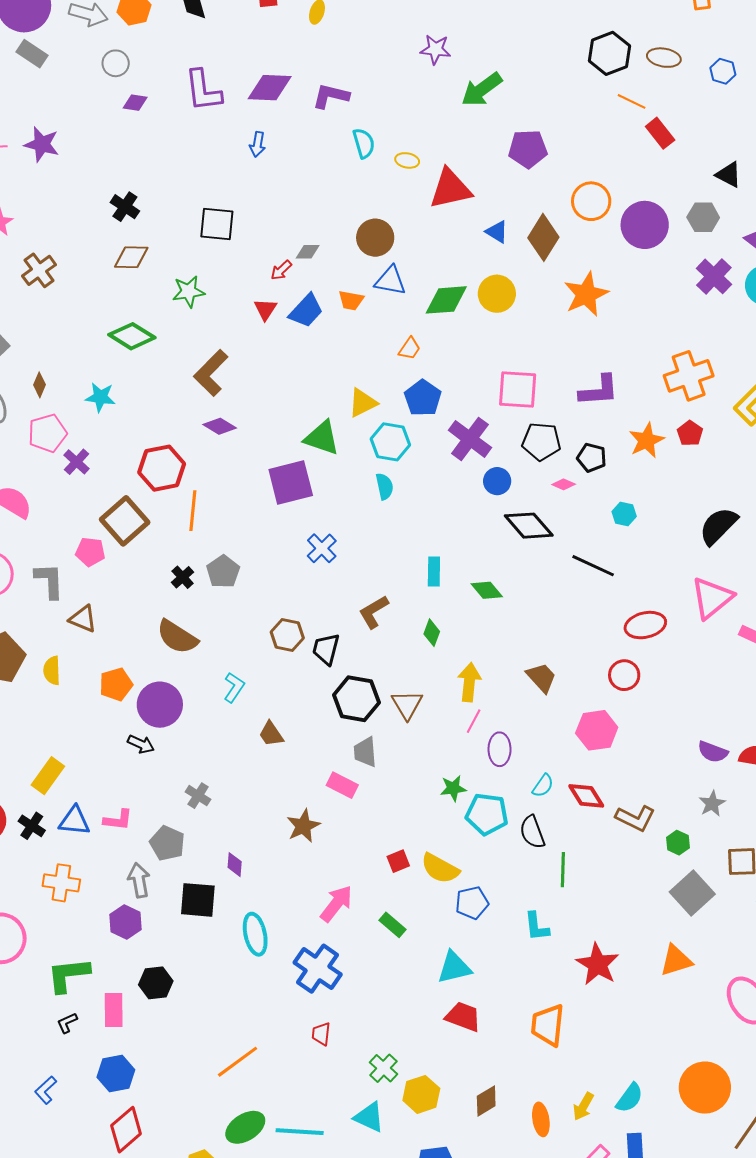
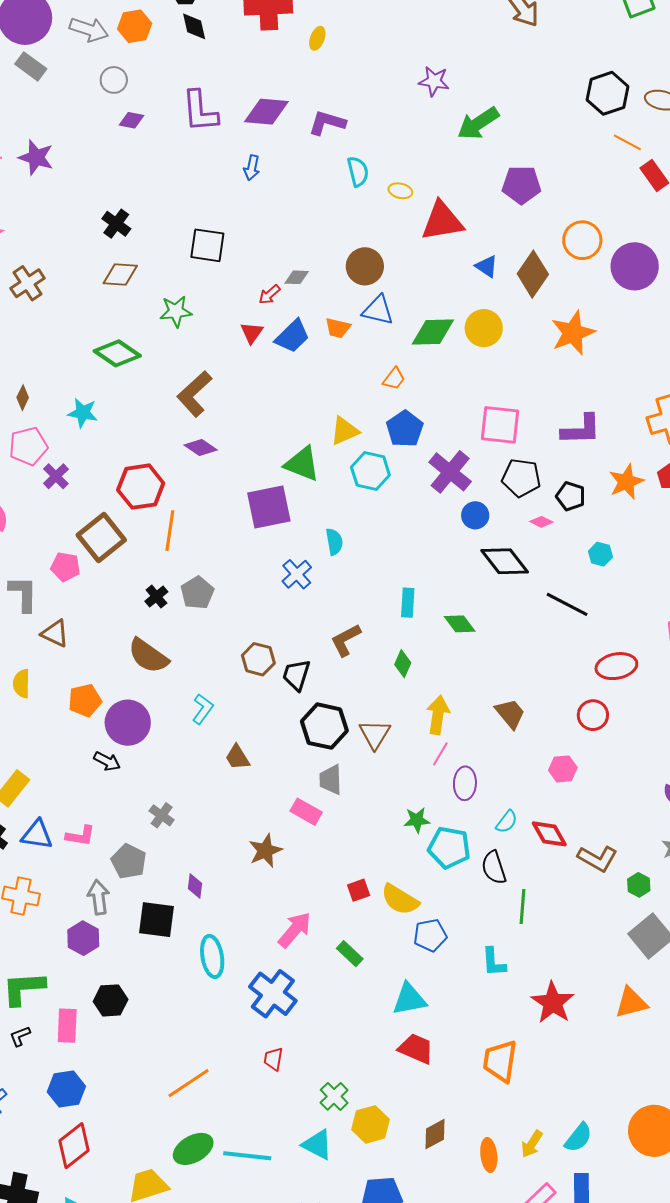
cyan semicircle: (385, 486) -> (334, 542), moved
pink hexagon: (597, 730) -> (563, 769), size x0.7

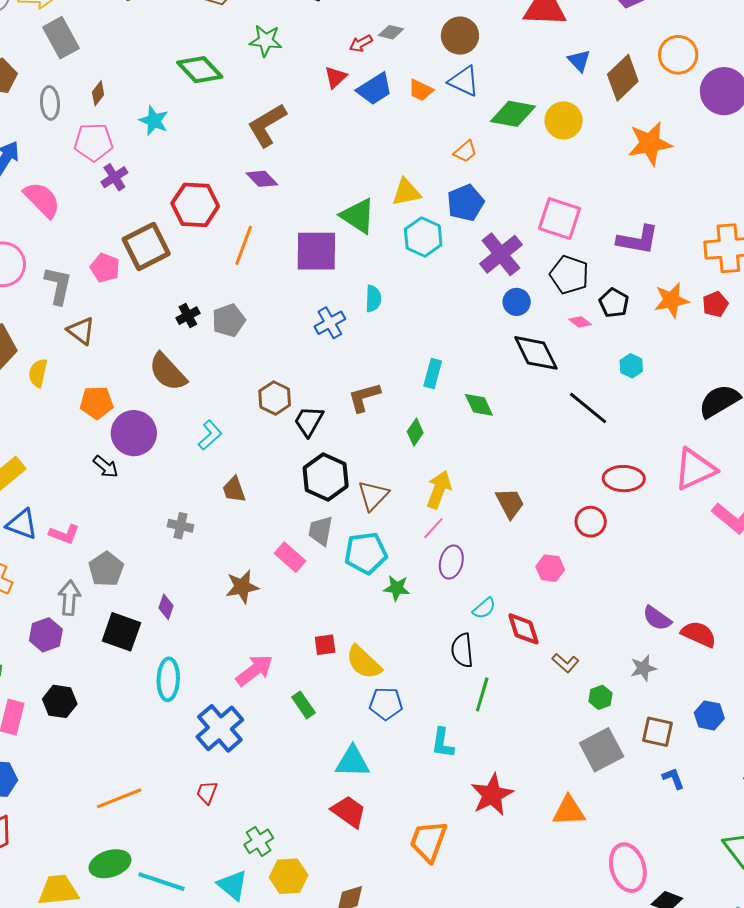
orange line: (170, 531) -> (244, 245), moved
gray cross: (162, 815) -> (180, 526), moved, turned -35
cyan pentagon: (449, 848) -> (366, 553), moved, turned -30
brown L-shape: (597, 859) -> (565, 663), size x0.7

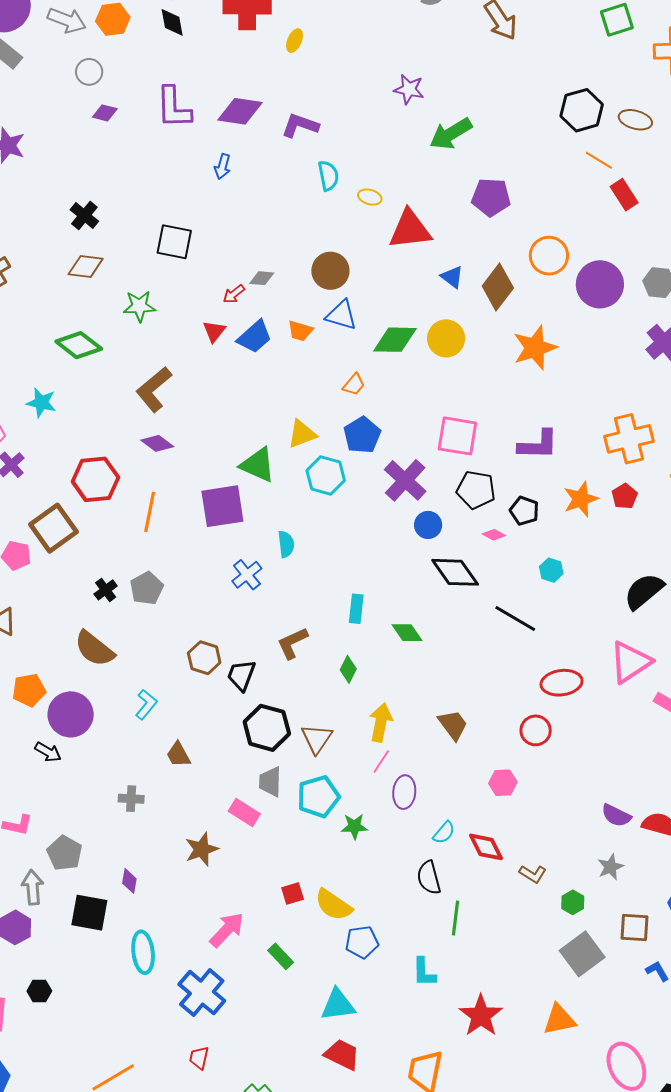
black hexagon: (60, 701) -> (39, 991), size x0.7

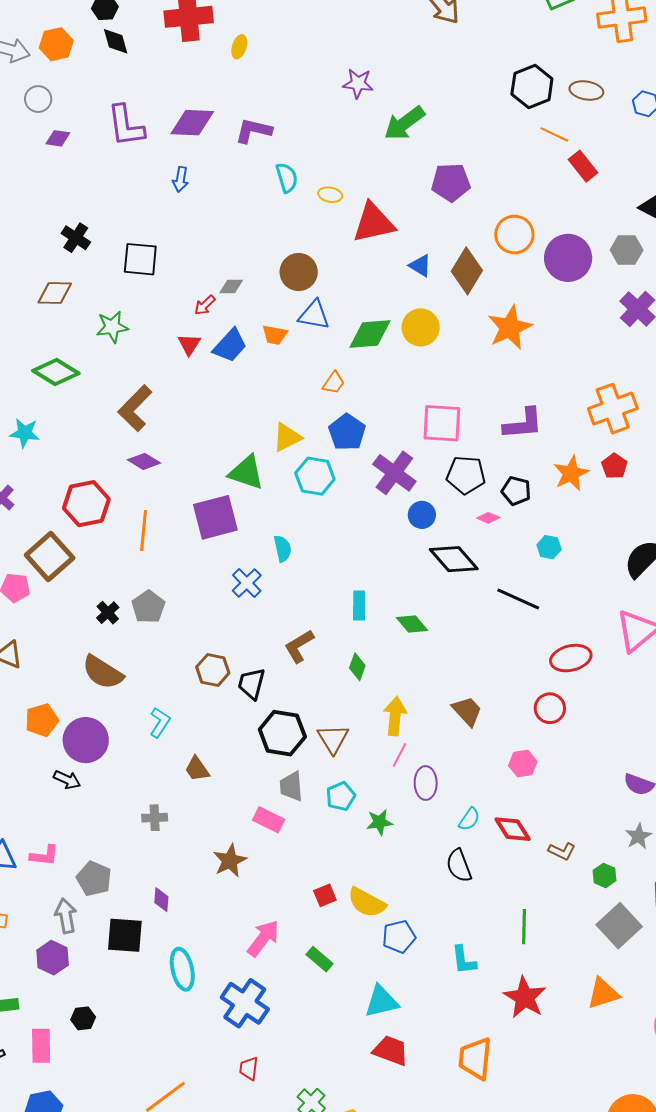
black cross: (84, 216) -> (76, 238), moved
cyan pentagon: (318, 797) -> (341, 796), size x0.7
green line: (455, 918) -> (524, 927), moved

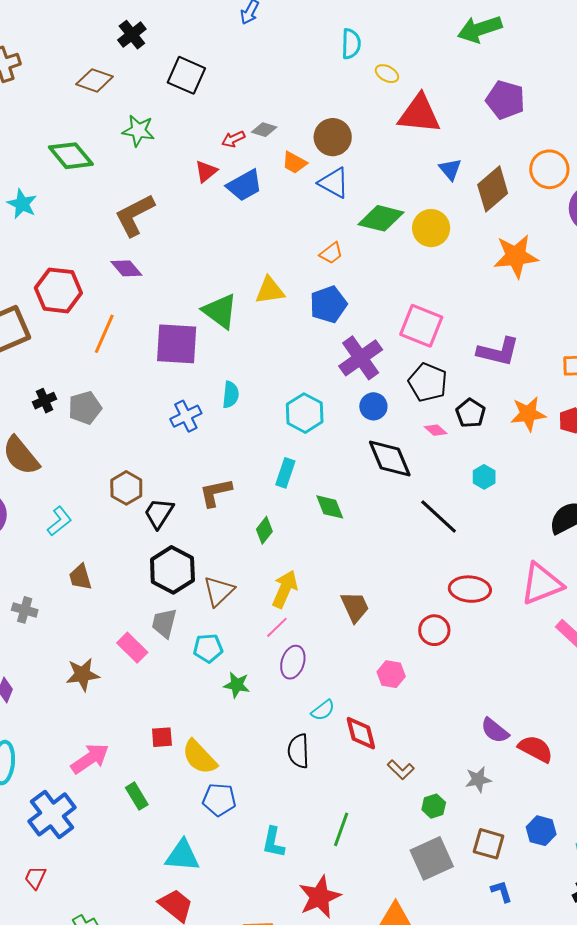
orange trapezoid: (275, 335) -> (294, 163), moved
cyan hexagon: (315, 476) -> (305, 413), moved

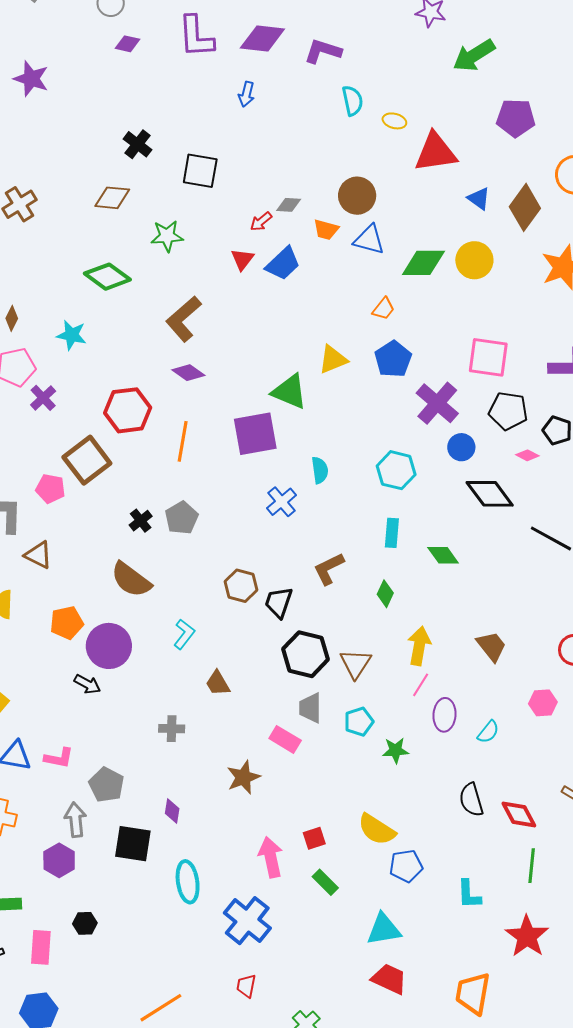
cyan semicircle: (323, 710) -> (488, 732), moved
red diamond: (361, 733) -> (519, 815), moved
red square: (162, 737) -> (314, 838), moved
pink arrow: (90, 759) -> (271, 857), turned -54

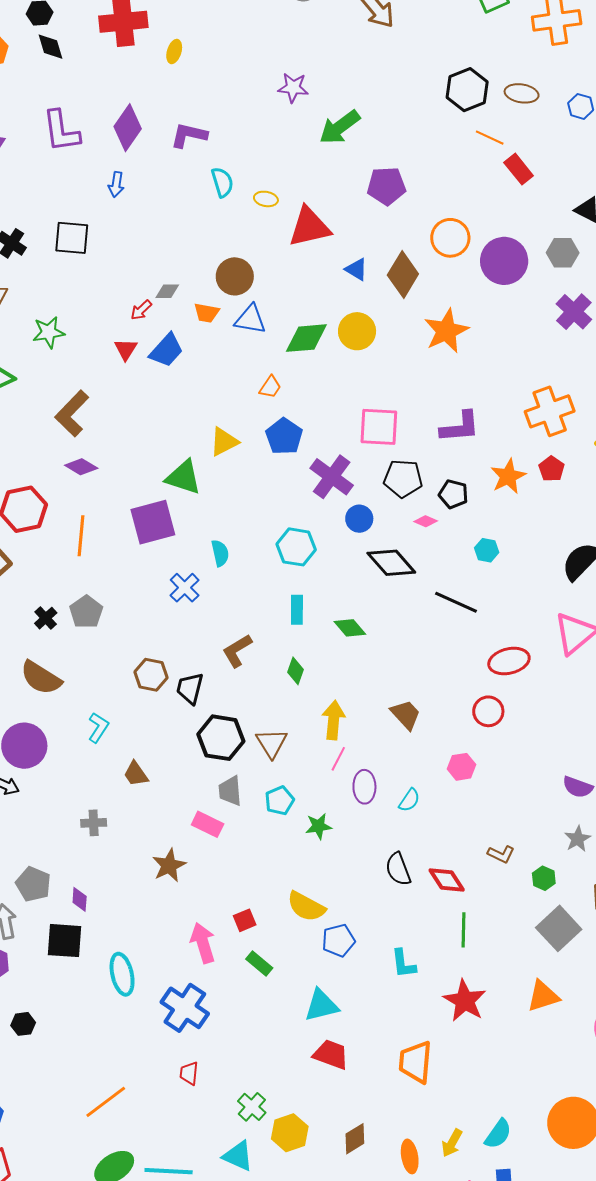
purple diamond: (262, 39) -> (128, 128), turned -57
black square: (200, 171) -> (72, 238), moved
purple diamond: (172, 811) -> (80, 899), moved

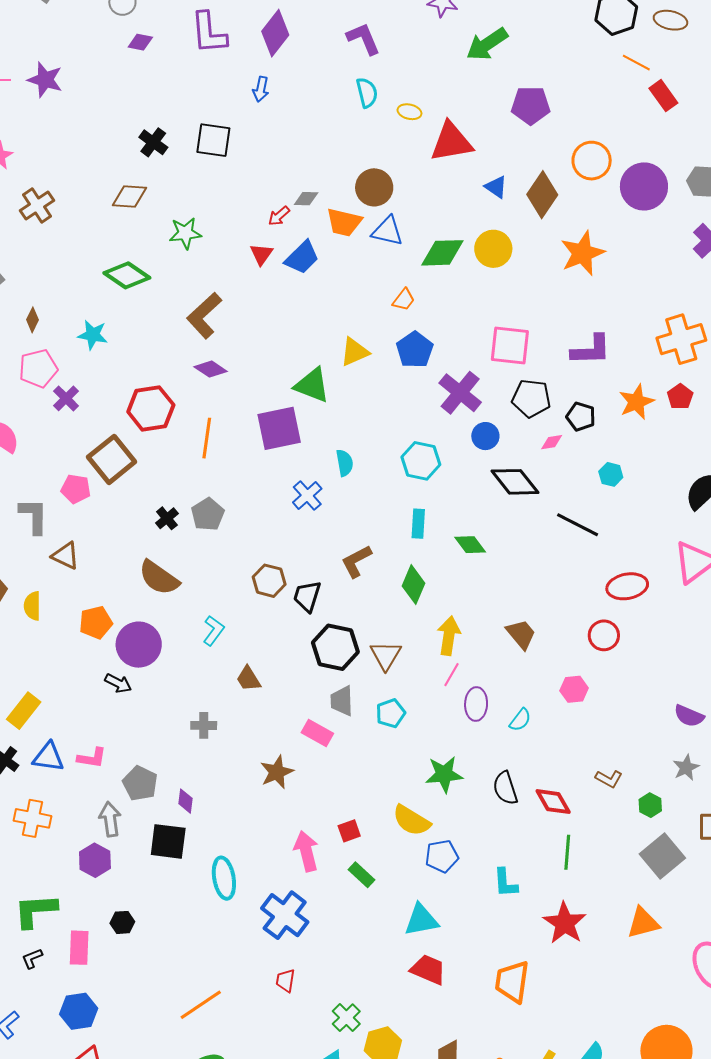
purple L-shape: (189, 135) -> (364, 39), moved, turned 51
orange trapezoid: (207, 313) -> (344, 222), size x1.4
pink diamond: (426, 521) -> (552, 442), turned -35
green diamond: (295, 671) -> (413, 585), size x1.4
green star: (319, 826) -> (444, 774), moved, size x1.4

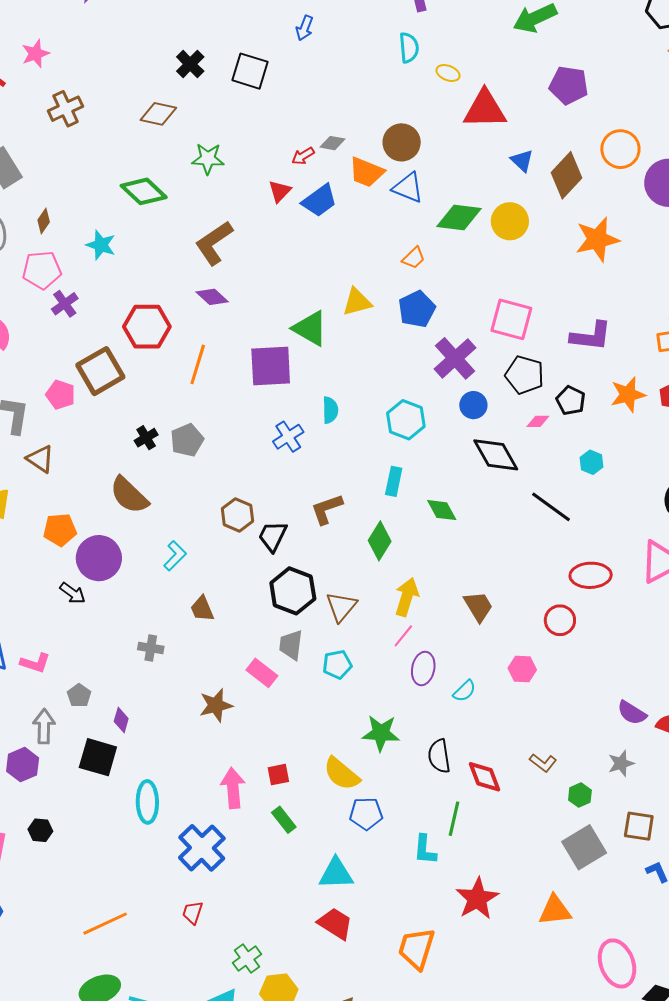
gray pentagon: (140, 783) -> (79, 696), size x0.7
green line: (567, 852) -> (454, 819), moved

